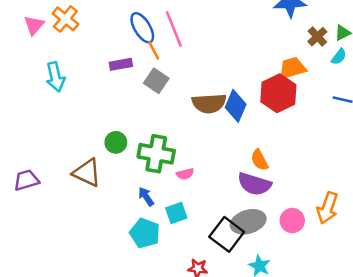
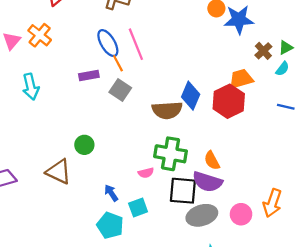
blue diamond: (236, 106) -> (191, 96), moved
green cross: (156, 154) -> (171, 154), moved
black square: (227, 234) -> (183, 191), moved, turned -32

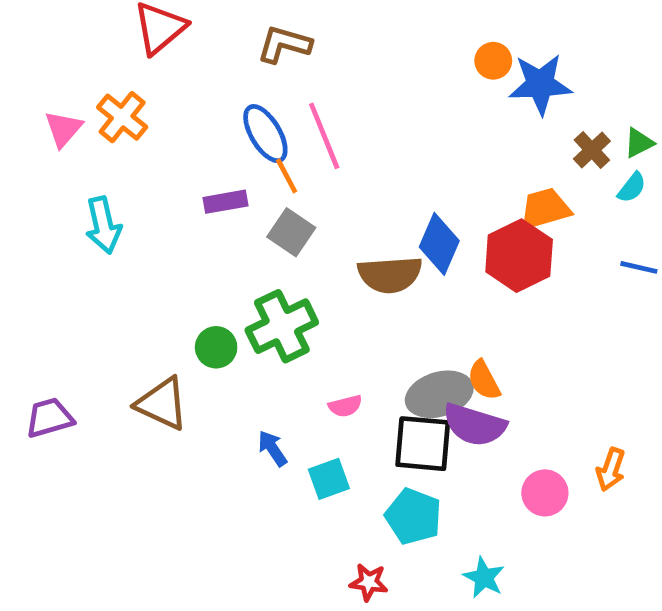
green cross: (171, 154) -> (282, 326), moved, turned -36
orange arrow: (272, 203) -> (611, 469), size x0.7
gray ellipse: (202, 215) -> (439, 394), moved
cyan pentagon: (110, 225) -> (413, 516), moved

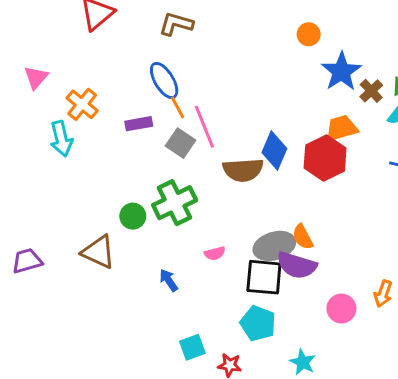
blue star: (540, 84) -> (341, 72), moved, turned -30
orange cross: (122, 117) -> (82, 104), moved
pink line: (324, 136) -> (204, 127), moved
cyan square: (329, 479) -> (192, 347), moved

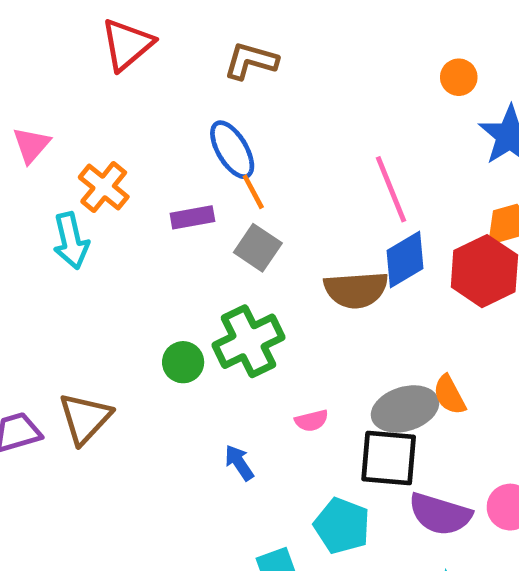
pink line: (204, 127) -> (391, 189), moved
blue diamond: (274, 151) -> (405, 259), turned 36
brown triangle: (99, 252) -> (85, 418), moved, turned 48
purple semicircle: (297, 265) -> (440, 514), moved
cyan pentagon: (258, 323) -> (342, 526), moved

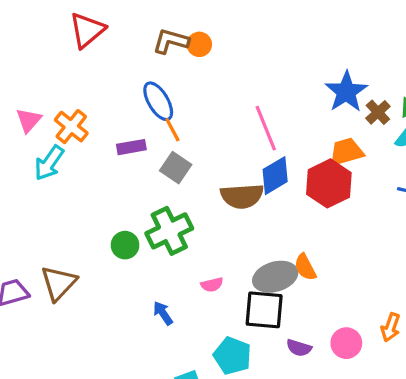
orange circle: (459, 77) -> (199, 44), moved
pink triangle: (31, 145) -> (29, 120), moved
cyan arrow: (71, 241) -> (49, 163), turned 48
purple semicircle: (440, 514) -> (299, 348), size x0.6

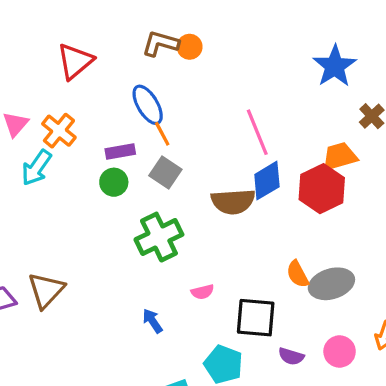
red triangle: (87, 30) -> (75, 61), moved
blue star: (346, 92) -> (335, 66), moved
green circle: (125, 245) -> (114, 182), moved
gray ellipse: (275, 277) -> (331, 284), moved

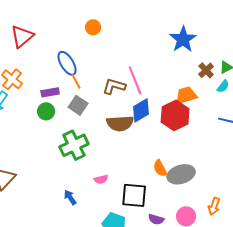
brown L-shape: (161, 44) -> (114, 86), moved

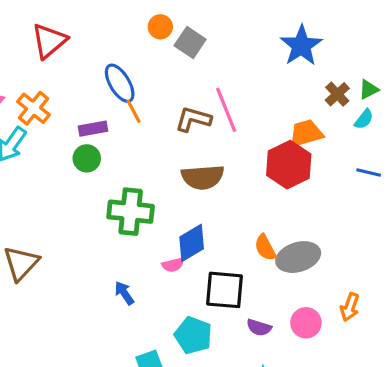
gray square: (78, 105) -> (190, 42), moved
blue diamond: (141, 110) -> (192, 243), moved
green cross: (74, 145) -> (131, 212), turned 32

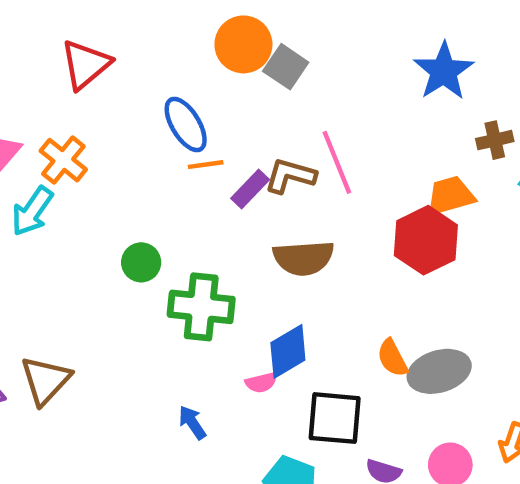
orange circle: (160, 27) -> (243, 44), size x1.6
brown cross: (337, 94) -> (495, 140), turned 30
orange line: (134, 111) -> (206, 165), turned -70
purple rectangle: (93, 129) -> (250, 189), moved, turned -36
green circle: (87, 158) -> (141, 262), moved

